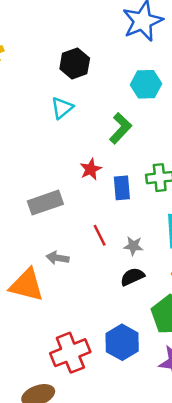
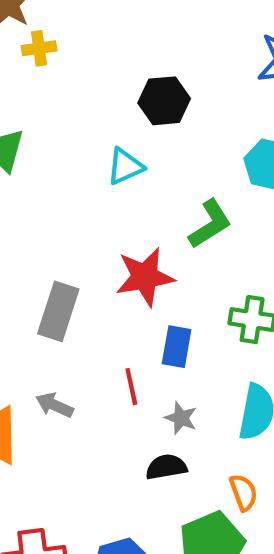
red star: (91, 169) -> (145, 277), size x1.6
blue rectangle: (122, 188) -> (177, 347), moved
gray rectangle: (45, 203) -> (58, 311), turned -68

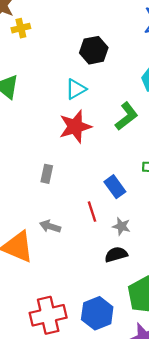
red star: (145, 277) -> (75, 127), moved
gray rectangle: (58, 311) -> (47, 174), size x0.6
blue rectangle: (177, 347) -> (115, 187), turned -40

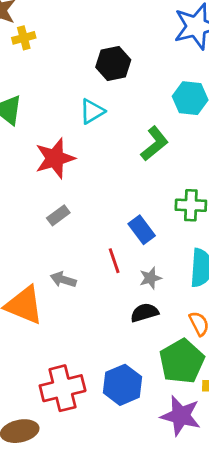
red star: (75, 127) -> (55, 158), moved
gray rectangle: (47, 174) -> (58, 215), turned 42
gray star: (121, 226) -> (150, 278), turned -30

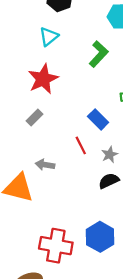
red star: (55, 158) -> (43, 79), moved
red cross: (63, 388) -> (56, 246), turned 32

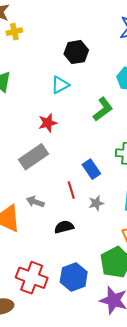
red star: (43, 79) -> (48, 123), size x0.7
gray rectangle: (35, 117) -> (34, 157), size x1.8
black semicircle: (109, 181) -> (64, 227), moved

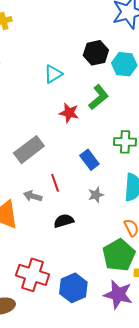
black hexagon: (76, 52) -> (96, 53), moved
red star: (48, 123) -> (69, 113), moved, turned 30
red line: (71, 190) -> (55, 183), moved
blue hexagon: (74, 277) -> (73, 288), moved

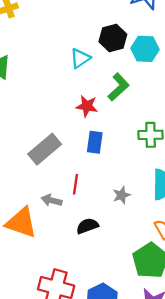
cyan triangle: (53, 74) -> (80, 58), moved
blue rectangle: (89, 160) -> (95, 142), moved, turned 48
red line: (55, 183) -> (75, 184), turned 30

